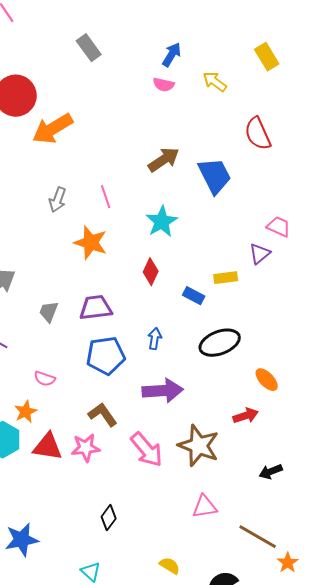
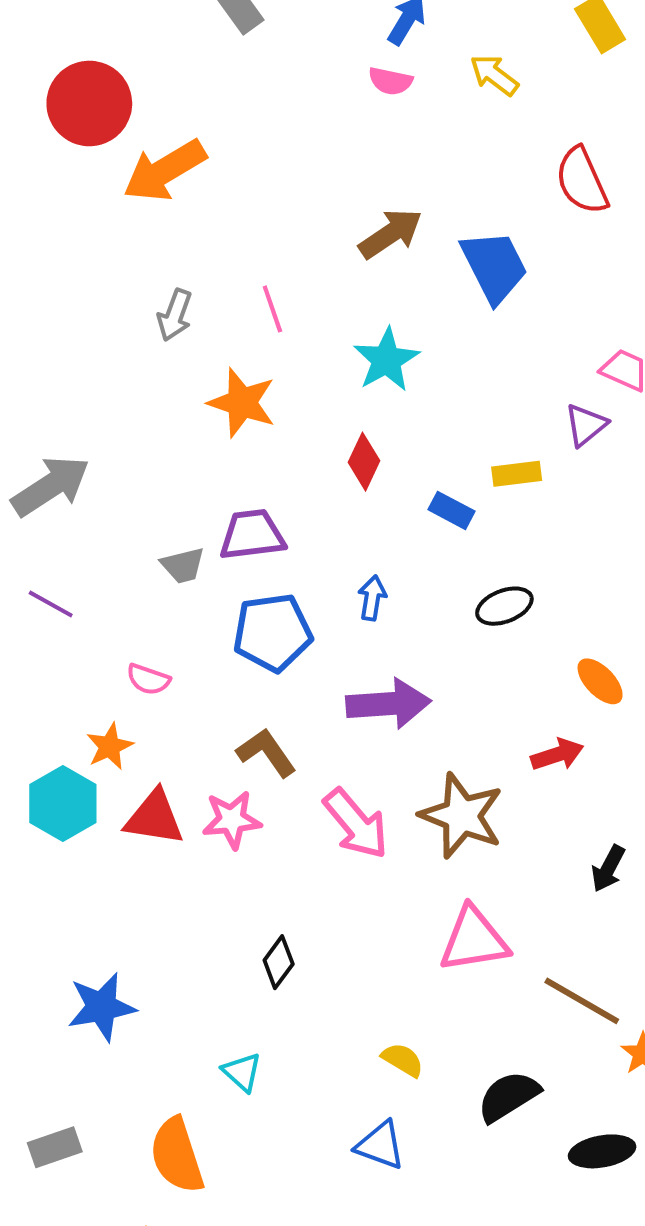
gray trapezoid: (49, 312) -> (183, 565), moved, turned -125
black ellipse: (220, 343) -> (504, 606), size x0.7
black arrow: (271, 472) -> (608, 869), turned -40
pink triangle: (205, 507) -> (474, 940), size x1.4

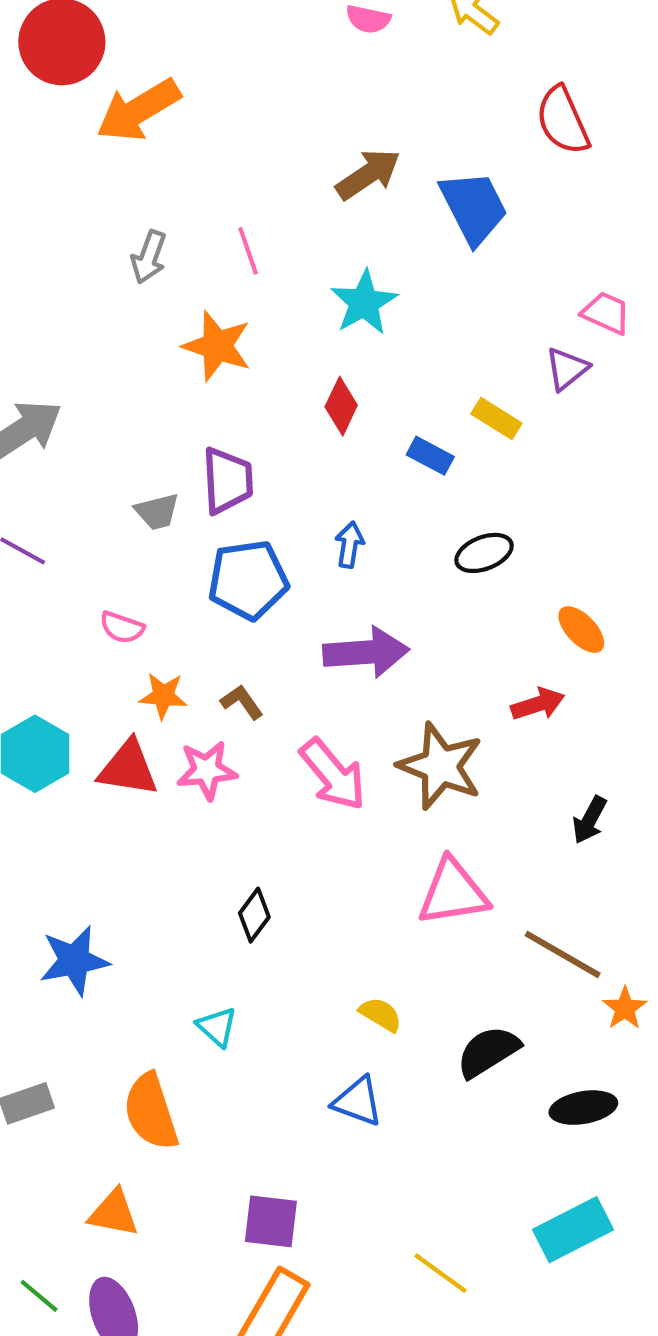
yellow rectangle: (517, 474) -> (496, 418), turned 39
purple trapezoid: (252, 535) -> (227, 481), turned 94
orange star: (110, 746) -> (163, 696), moved, turned 30
brown L-shape: (266, 753) -> (242, 702), size x0.7

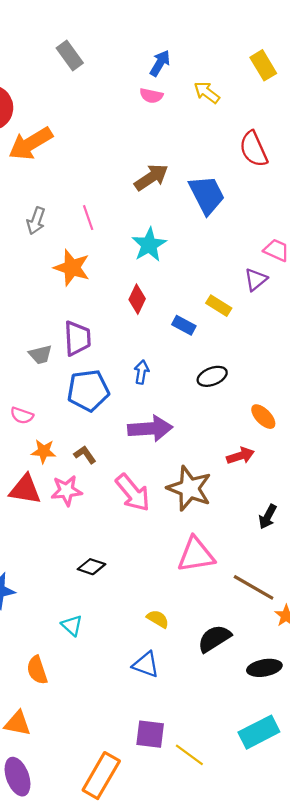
black diamond: (254, 915) -> (91, 567), turned 72
orange semicircle: (151, 1112) -> (37, 670), size x0.7
purple square: (271, 1221) -> (150, 734), moved

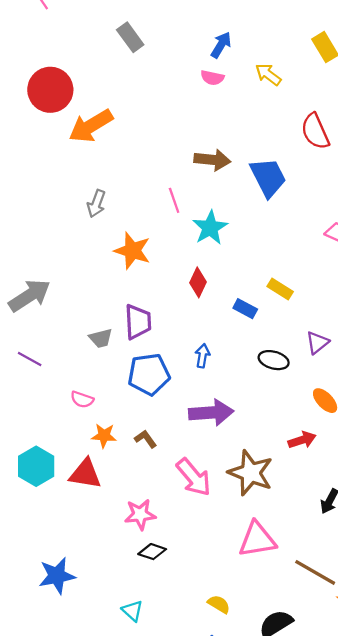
brown arrow: (151, 177) -> (212, 160), turned 40
pink line: (88, 218) -> (174, 200), moved
purple triangle: (256, 280) -> (317, 343), moved
black ellipse: (212, 376) -> (274, 360), turned 36
pink star: (66, 491) -> (140, 514), moved

